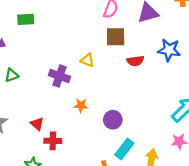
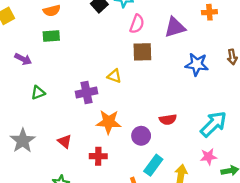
red semicircle: (135, 61) -> (168, 119), moved
purple cross: (60, 76) -> (86, 93), turned -30
orange star: (81, 105) -> (109, 122), size x1.6
red cross: (53, 141) -> (98, 156), moved

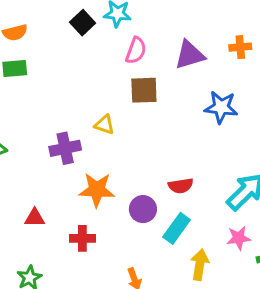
orange cross: (209, 12) -> (240, 47), moved
red triangle: (65, 141) -> (35, 218), turned -40
cyan rectangle: (153, 165) -> (177, 228), moved

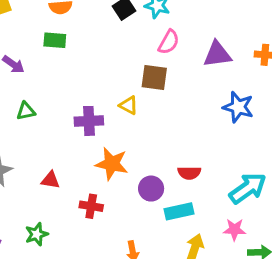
brown square: (144, 90) -> (154, 78), moved
cyan rectangle: (177, 228) -> (179, 211), turned 32

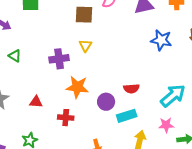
brown square: (154, 78) -> (84, 15), moved
yellow triangle: (129, 105) -> (85, 46), turned 40
green triangle: (26, 111) -> (15, 56), turned 48

